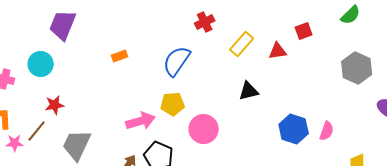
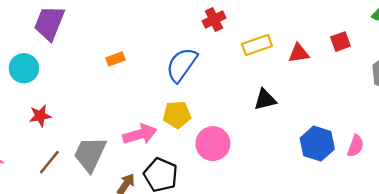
red square: (304, 31) -> (340, 42), moved
yellow rectangle: (242, 44) -> (257, 45), turned 30
brown line: (37, 131) -> (49, 162), moved
gray trapezoid: (77, 145) -> (90, 154), moved

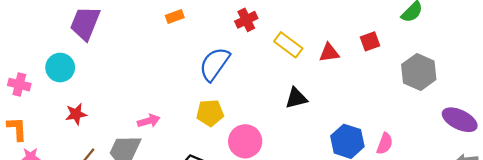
yellow rectangle: (257, 45) -> (288, 45), turned 56
orange rectangle: (115, 59) -> (175, 16), moved
pink arrow: (140, 134) -> (149, 121), moved, size x0.7

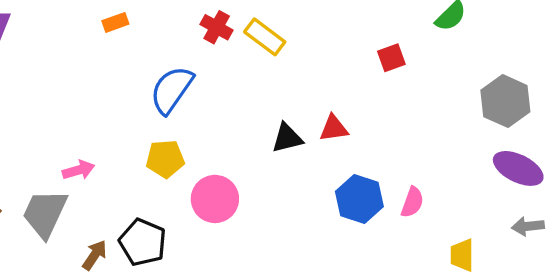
red cross: (246, 20) -> (217, 27), turned -35
yellow rectangle: (288, 45) -> (265, 37), moved
red triangle: (329, 53) -> (334, 128), moved
gray hexagon: (419, 72) -> (505, 101), moved

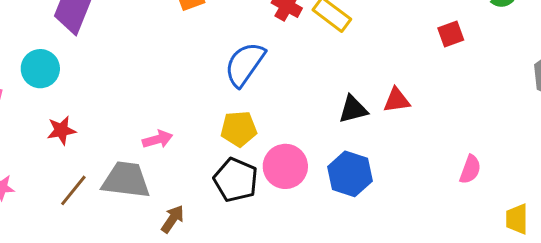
blue hexagon: (359, 199) -> (350, 174), moved
gray trapezoid: (45, 213) -> (126, 180), turned 72
black pentagon: (143, 242) -> (236, 180), moved

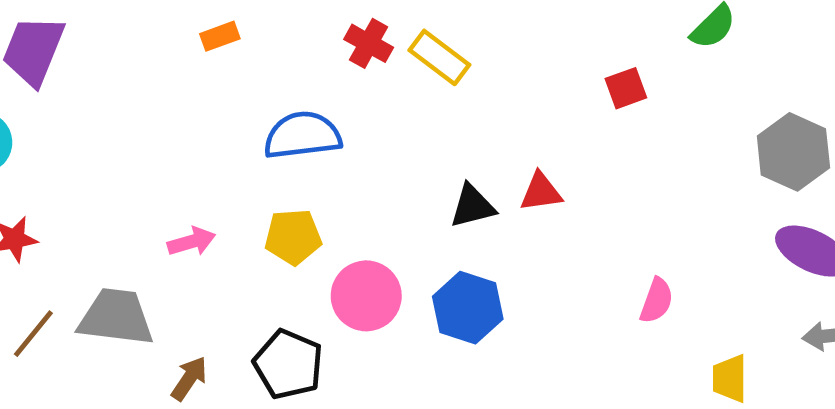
blue semicircle: (245, 64) -> (302, 135), turned 48
pink arrow: (158, 139) -> (192, 242), moved
black pentagon: (236, 180) -> (288, 364), moved

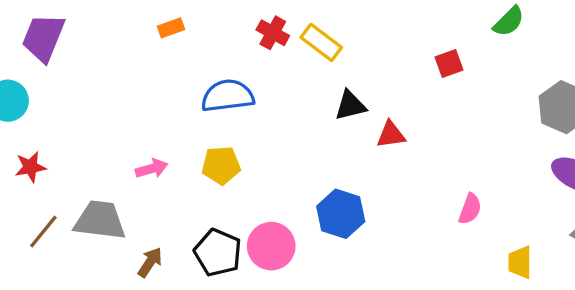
black triangle: (472, 206) -> (350, 106), moved
pink circle: (366, 296) -> (271, 246), moved

